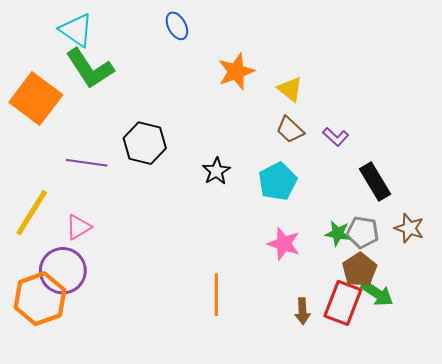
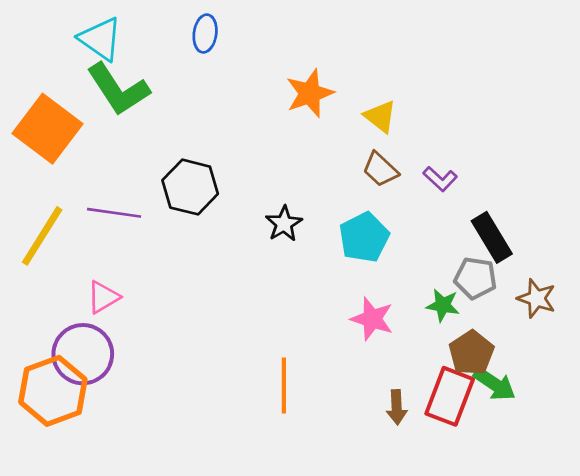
blue ellipse: (177, 26) -> (205, 34), moved, turned 36
yellow line: (32, 213) -> (42, 236), moved
gray pentagon: (363, 232) -> (475, 278), moved

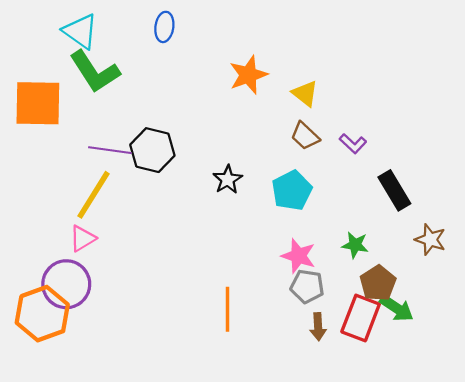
orange square: (47, 129) -> (38, 103), turned -36
purple line: (114, 213) -> (110, 150), moved
yellow line: (42, 236) -> (93, 195), moved
gray pentagon: (475, 278) -> (307, 286), moved

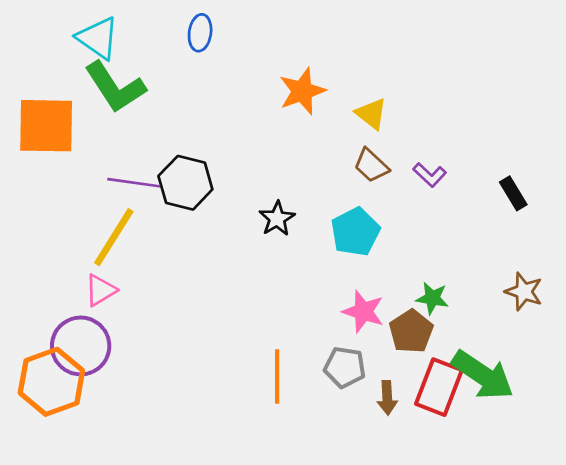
black rectangle: (394, 190) -> (513, 193), moved, size x0.7
brown pentagon: (378, 283) -> (411, 331), moved
gray pentagon: (307, 286) -> (345, 367), moved
green arrow: (397, 308) -> (483, 375), size x1.5

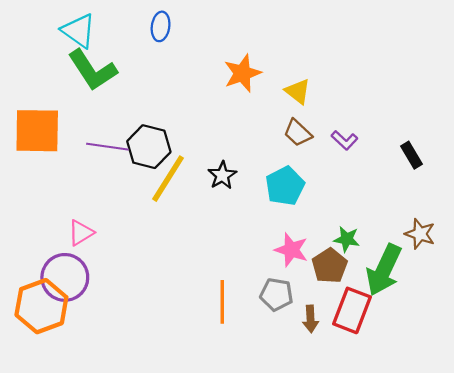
orange square: (46, 126) -> (37, 131), moved
yellow line: (114, 237) -> (168, 179), moved
green arrow: (483, 375) -> (384, 270), moved, turned 81

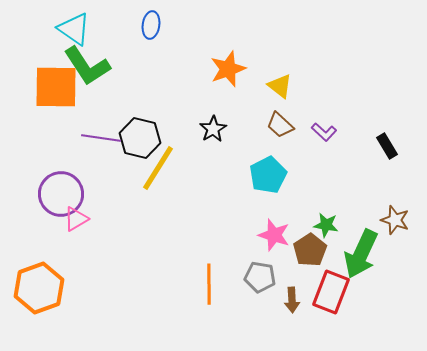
orange square: (37, 131) -> (56, 87), moved
black star: (222, 175) -> (213, 129), moved
purple circle: (65, 277) -> (61, 194), moved

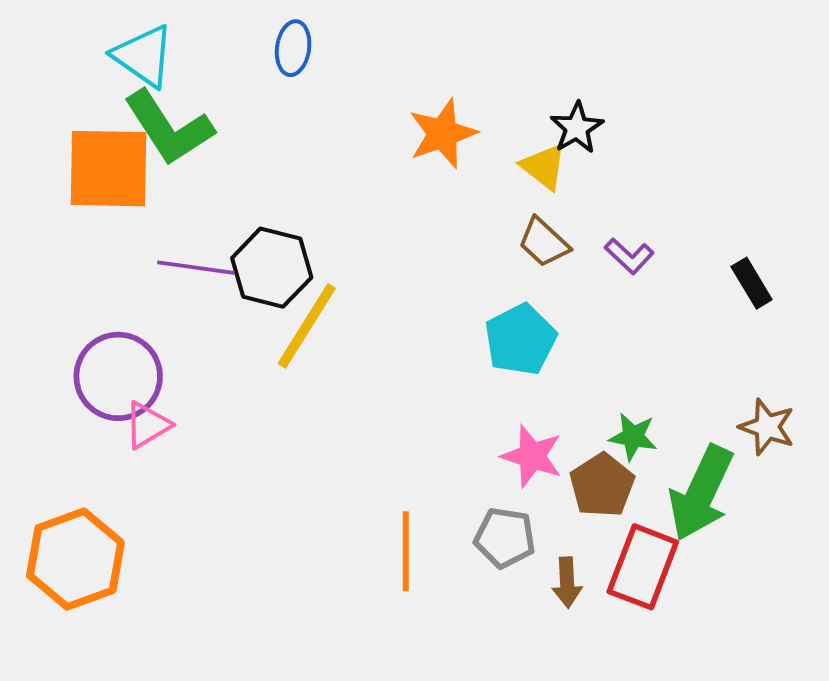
black star: (213, 129) -> (577, 128), moved

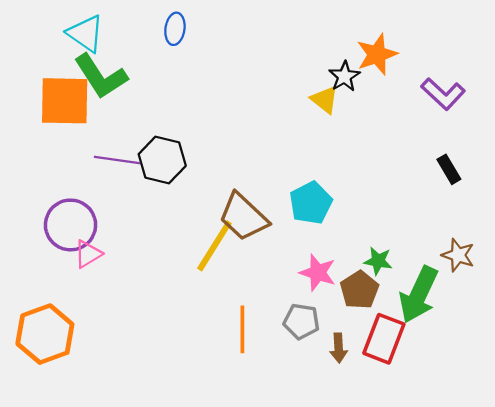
orange star: (443, 134) -> (377, 54), moved
brown trapezoid: (544, 242) -> (243, 217), moved, size x1.6
purple L-shape: (629, 256) -> (443, 94), moved, size x1.5
yellow line: (307, 326) -> (214, 246), moved

